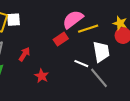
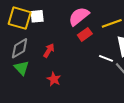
pink semicircle: (73, 19) -> (79, 16), moved
red star: (42, 76) -> (54, 79), moved

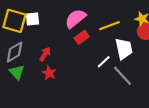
white line: (106, 58) -> (104, 62), turned -64
red star: (54, 79) -> (49, 73), moved

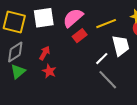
white square: (32, 19) -> (44, 18), moved, size x1.5
green triangle: (17, 72) -> (18, 71), turned 35
gray line: (122, 76) -> (108, 80), moved

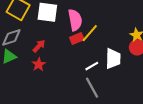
pink semicircle: (73, 18) -> (75, 20), turned 105
yellow line: (106, 24) -> (90, 33), moved, turned -42

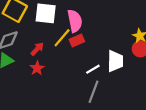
yellow line: (90, 33) -> (62, 38), moved
gray line: (92, 88) -> (94, 92), turned 50

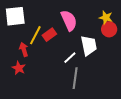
pink semicircle: (75, 21) -> (69, 20), moved
red arrow: (37, 49) -> (24, 49), moved, turned -48

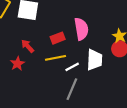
yellow line: (35, 35) -> (56, 58), moved, turned 36
red arrow: (24, 49) -> (28, 46), turned -40

